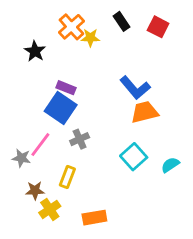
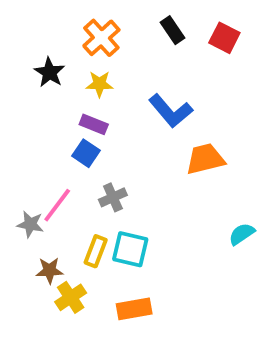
yellow star: (90, 38) -> (99, 84), moved
blue L-shape: (135, 88) -> (171, 111), moved
blue square: (61, 108) -> (86, 153), size x0.6
cyan square: (134, 157) -> (130, 249), moved, turned -35

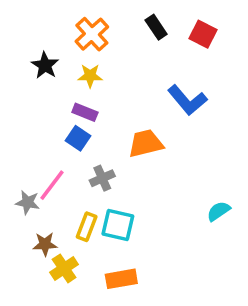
blue L-shape: (171, 111) -> (187, 100), moved
orange trapezoid: (205, 159) -> (146, 143), moved

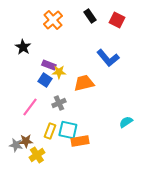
black star: (45, 65) -> (23, 47), moved
yellow star: (90, 76) -> (59, 72), moved
gray star: (28, 202) -> (16, 145), moved
orange rectangle: (121, 279) -> (80, 141), moved

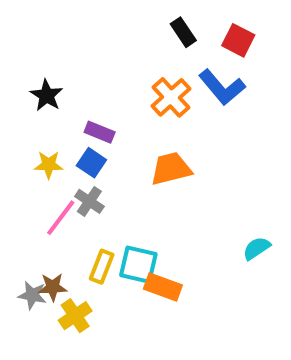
orange cross: (53, 20) -> (171, 97), moved
blue L-shape: (108, 58) -> (222, 87), moved
yellow star: (59, 72) -> (49, 165), moved
gray cross: (59, 103) -> (89, 201), moved, turned -32
orange rectangle: (80, 141) -> (163, 287), turned 30

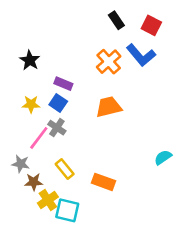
cyan square: (138, 265) -> (67, 210), moved
yellow rectangle: (102, 267) -> (65, 169), turned -60
gray star: (32, 295) -> (21, 164), moved

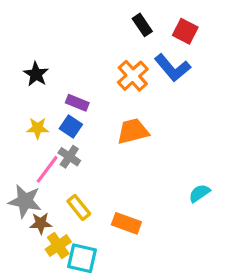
gray star: (21, 164) -> (25, 201), size x1.5

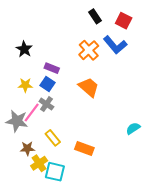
orange trapezoid: (133, 131) -> (89, 87), turned 55
gray star: (25, 201) -> (17, 121), moved

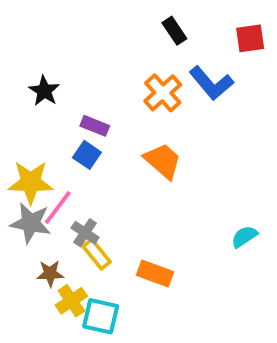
red square: (124, 21) -> (250, 38), moved, turned -35
yellow star: (25, 85) -> (31, 182), moved, size x1.6
gray cross: (46, 104) -> (85, 233), moved

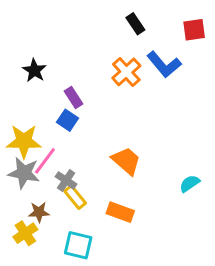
purple rectangle: (95, 126) -> (74, 98), turned 35
orange trapezoid: (163, 161) -> (126, 161), moved
yellow cross: (71, 301) -> (25, 233), moved

